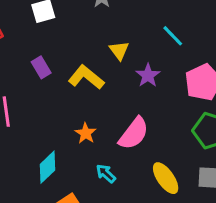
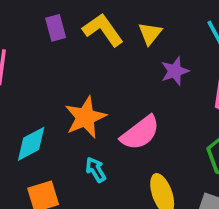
yellow L-shape: (86, 77) -> (103, 30), moved
orange star: (86, 133) -> (85, 117), size x1.6

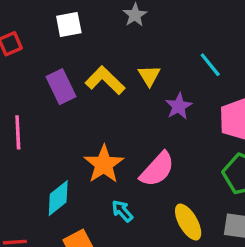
purple rectangle: (56, 28) -> (61, 87), size x1.4

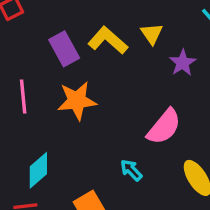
orange star: (104, 164) -> (77, 101), moved, turned 30
cyan diamond: (58, 198) -> (38, 170), moved

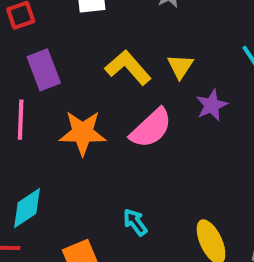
purple rectangle: (64, 49) -> (44, 70), moved
pink semicircle: (164, 127) -> (151, 128), moved

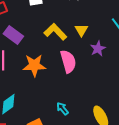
purple rectangle: (44, 70) -> (13, 35), turned -30
pink semicircle: (151, 128) -> (68, 61), turned -60

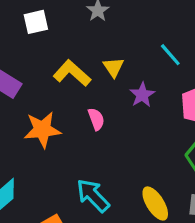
pink semicircle: (68, 61) -> (96, 119), size x0.6
cyan arrow: (63, 109) -> (93, 195), size x1.6

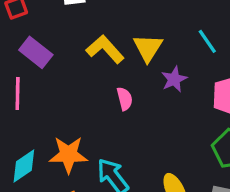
yellow triangle: (113, 67) -> (148, 48), size x1.4
orange star: (42, 130) -> (68, 155), moved

